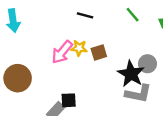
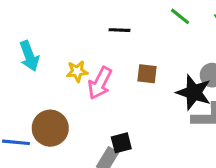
yellow star: (79, 48) -> (77, 71), moved
brown square: (99, 53) -> (147, 74), turned 35

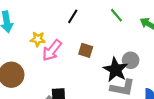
black line: (120, 30) -> (73, 16), turned -72

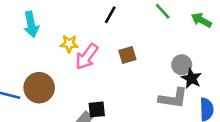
brown square: (86, 50) -> (127, 55), turned -32
black star: (116, 70) -> (191, 78), moved, size x0.7

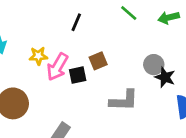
green arrow: (201, 20) -> (169, 18), turned -36
gray L-shape: (173, 98) -> (124, 100), moved
black square: (97, 109) -> (78, 75), moved

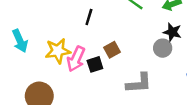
yellow star: (38, 56) -> (58, 51), size x1.5
black star: (165, 77) -> (172, 32), moved

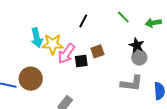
black star: (172, 32) -> (137, 45), moved
cyan arrow: (20, 41) -> (37, 38), moved
gray L-shape: (139, 83) -> (132, 83), moved

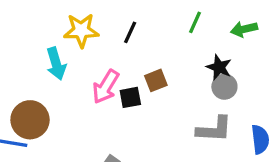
green line: (123, 17) -> (195, 22), turned 72
yellow star: (53, 44) -> (81, 30), moved
brown circle: (31, 79) -> (30, 120), moved

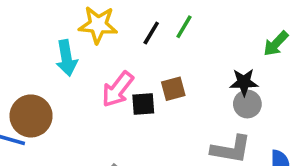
green line: (195, 22) -> (184, 27), moved
green arrow: (244, 29) -> (276, 44), turned -40
black star: (219, 67) -> (244, 82), turned -30

